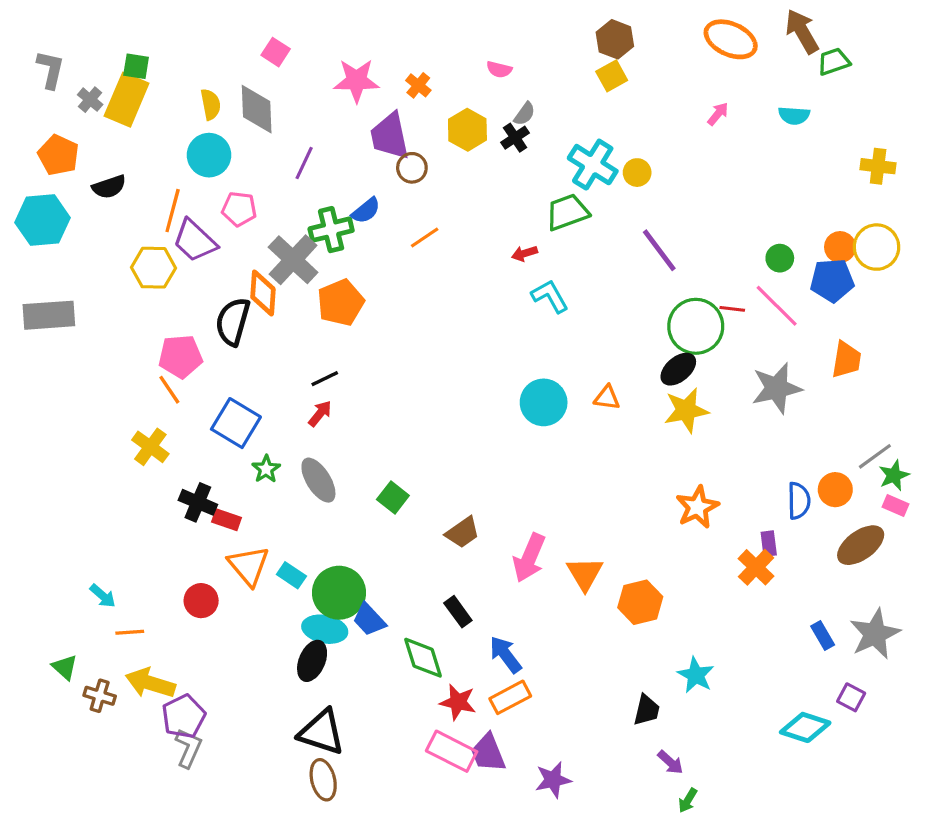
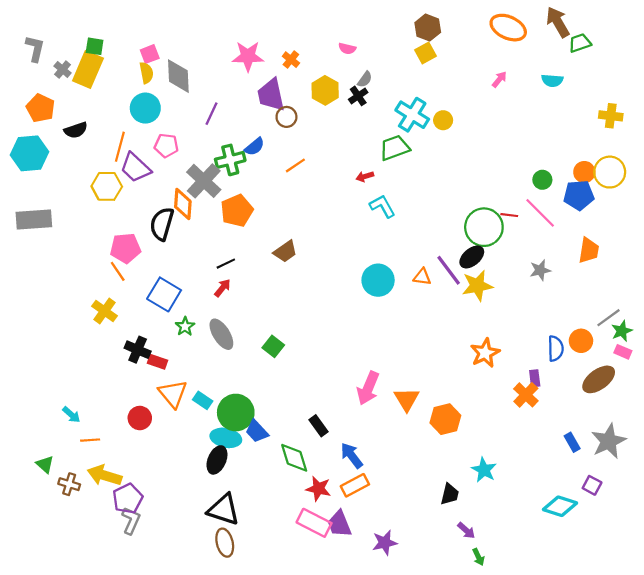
pink square: (276, 52) -> (150, 54), moved, turned 36
purple line: (659, 250) -> (449, 270), moved
gray star: (777, 388) -> (540, 270), size x0.6
brown trapezoid: (463, 532) -> (285, 251), moved
green arrow: (688, 800) -> (478, 557), turned -56

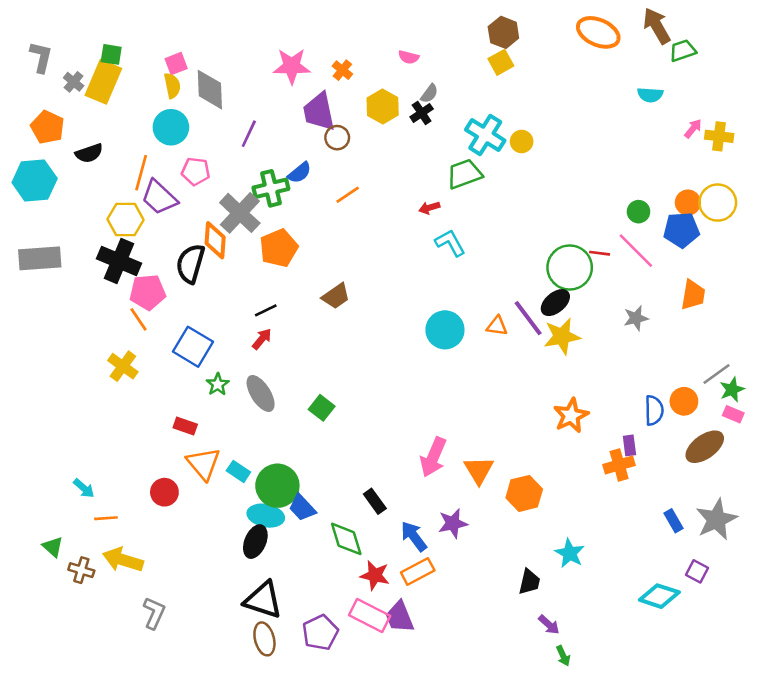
pink arrow: (499, 79) -> (693, 129), moved
black cross: (138, 350) -> (119, 261), moved, size x1.4
orange cross: (526, 395) -> (619, 465), turned 30
purple pentagon: (128, 499) -> (320, 632), moved
purple star: (385, 543) -> (453, 523), moved

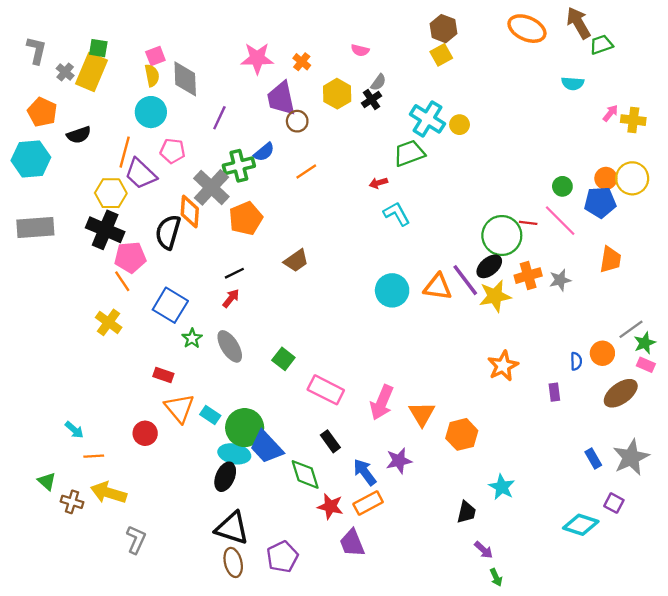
orange triangle: (497, 326) -> (438, 287), size x1.5
blue semicircle: (654, 410) -> (576, 361), size x0.7
orange cross: (619, 465) -> (528, 276), moved
blue trapezoid: (302, 508) -> (266, 447), size x1.4
pink rectangle: (370, 616) -> (326, 390), moved

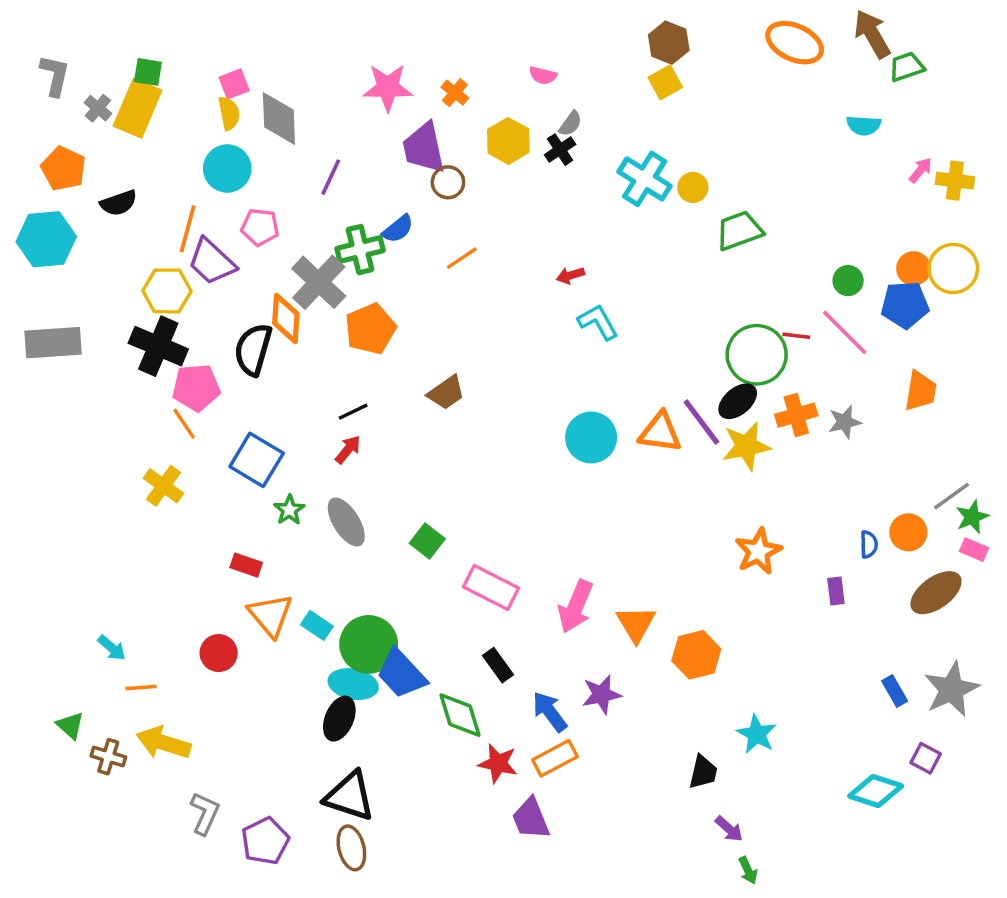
green trapezoid: (409, 153) -> (739, 231), moved
purple pentagon: (282, 557) -> (265, 841), moved

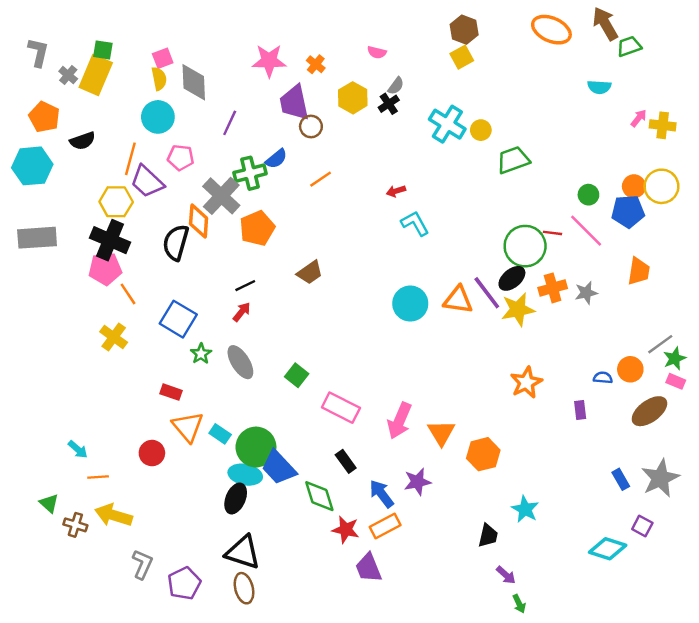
pink pentagon: (196, 387) -> (105, 269), moved
blue semicircle: (869, 544) -> (603, 378), turned -84

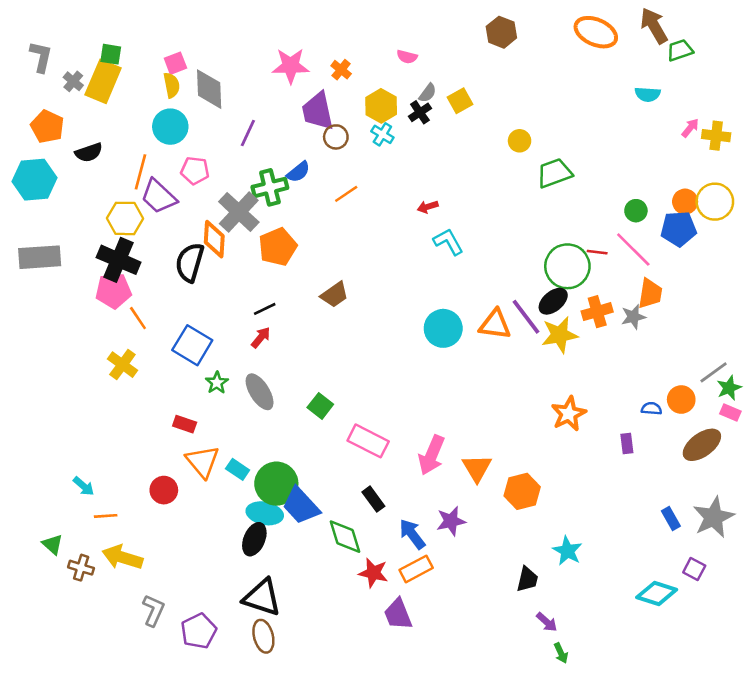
yellow square: (462, 57) -> (460, 101), moved
cyan cross: (447, 124) -> (382, 134), moved, size x0.6
orange trapezoid: (639, 271) -> (650, 293), moved

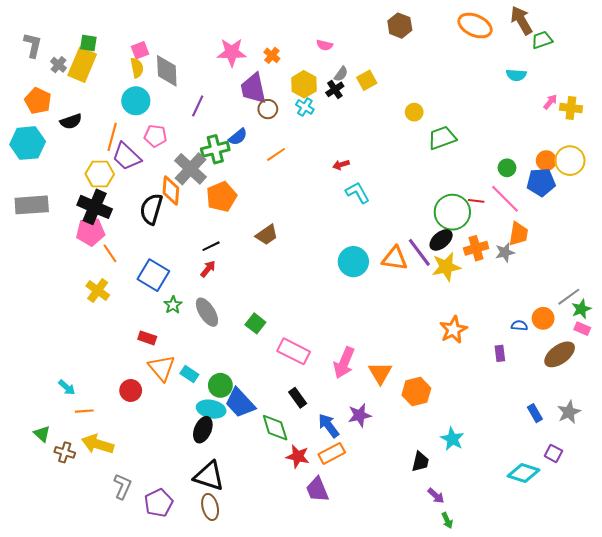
green circle: (276, 484) -> (220, 385), size x0.7
gray star: (714, 517) -> (569, 412), size x0.7

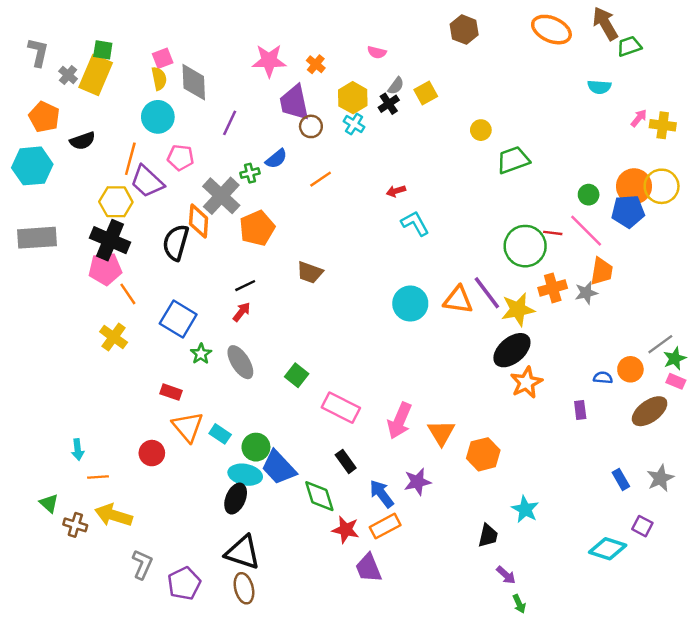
green cross: (215, 149) -> (250, 173), size x0.6
orange circle: (546, 161) -> (634, 186), size x1.5
brown trapezoid: (267, 235) -> (310, 272), turned 55
black ellipse: (441, 240) -> (512, 350), moved, size x1.4
cyan arrow: (67, 387) -> (78, 449), turned 42

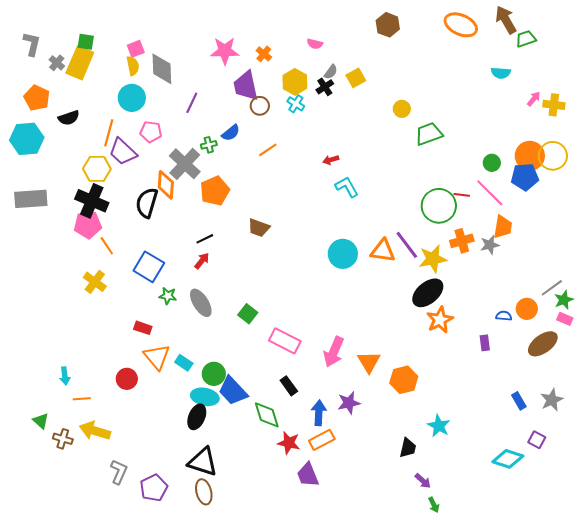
green star: (201, 354) -> (168, 296), turned -30
blue arrow: (382, 494) -> (319, 413), turned 40

